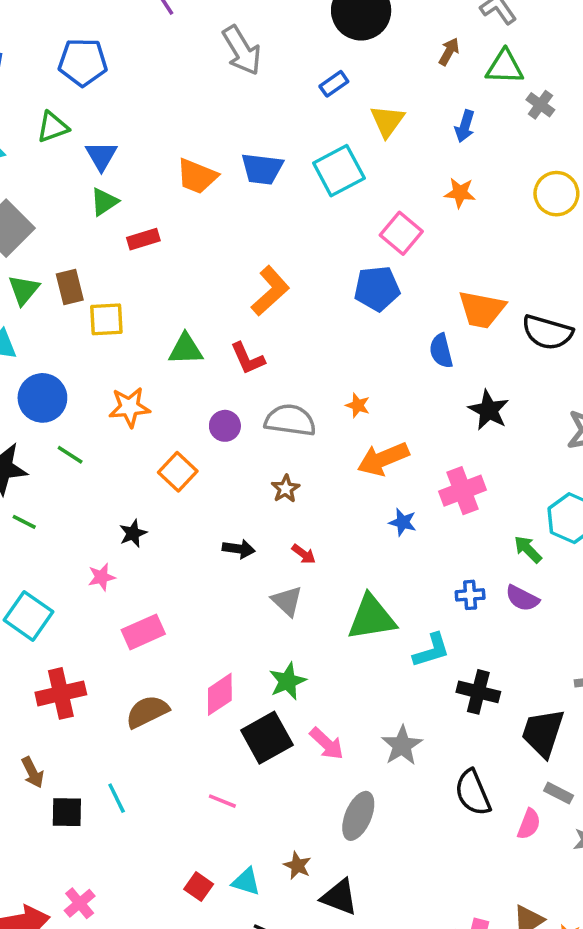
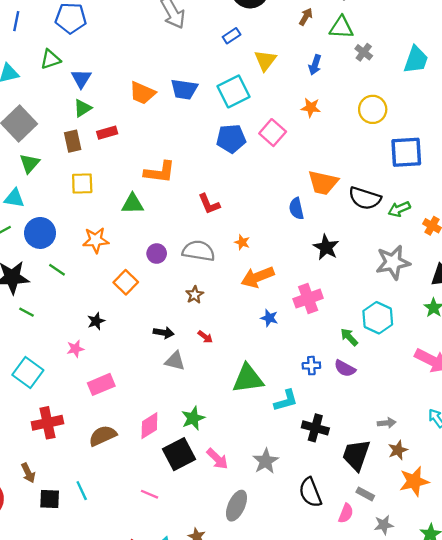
brown rectangle: (70, 287) -> (73, 141), moved
blue pentagon: (377, 288) -> (231, 139), moved
orange L-shape: (270, 291) -> (160, 172), moved, turned 48
red L-shape: (248, 358) -> (209, 204), moved
gray triangle: (287, 601) -> (175, 361), moved, turned -30

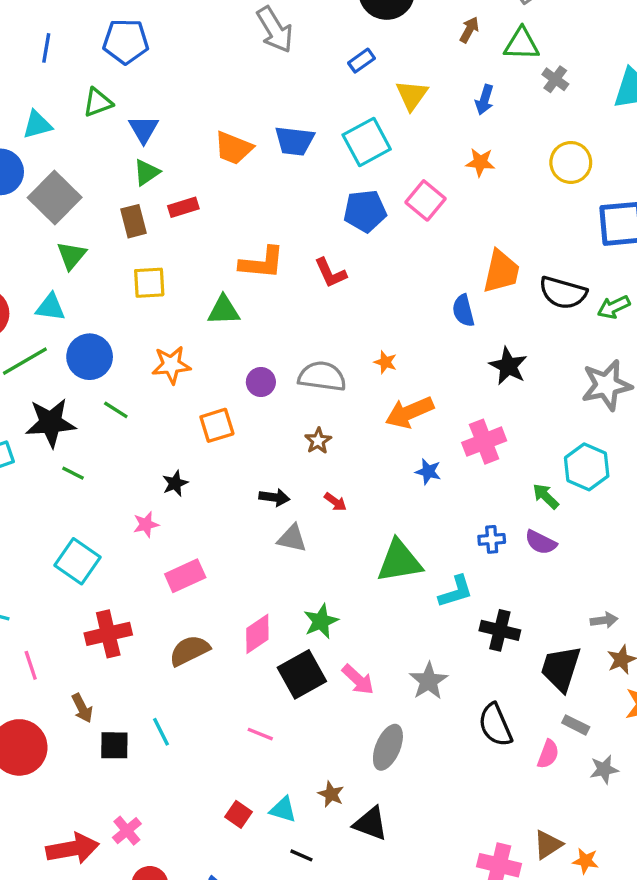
orange trapezoid: (323, 183) -> (501, 272), turned -88
red L-shape: (209, 204) -> (330, 273), moved
orange square: (126, 282) -> (217, 425), turned 30

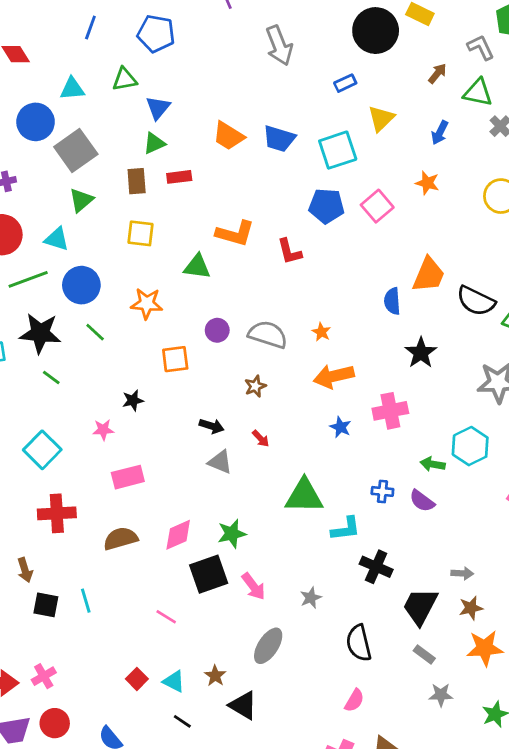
green arrow: (546, 496) -> (433, 464), turned -45
gray star: (429, 681) -> (311, 598), size x0.7
pink semicircle: (548, 754) -> (354, 700), moved

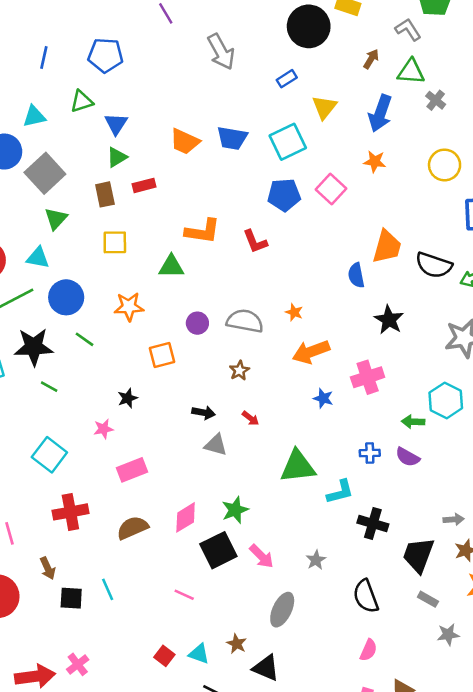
blue arrow: (440, 133) -> (380, 113), size x1.6

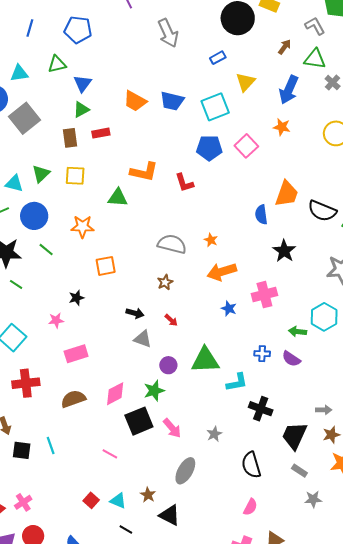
green triangle: (56, 219) -> (41, 174), moved
purple circle: (197, 323) -> (168, 365), moved

